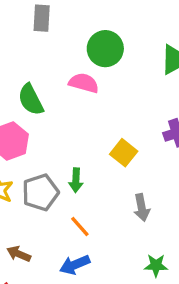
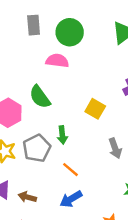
gray rectangle: (42, 18) -> (34, 25), moved
green semicircle: (31, 100) -> (40, 97), moved

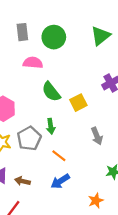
pink semicircle: (57, 61) -> (33, 63), moved
green semicircle: (40, 97) -> (51, 92), moved
yellow square: (95, 109) -> (78, 103), turned 35

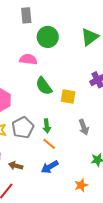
gray rectangle: (22, 32) -> (26, 15), moved
yellow square: (78, 103) -> (68, 96), turned 35
green arrow: (51, 126) -> (47, 126), moved

